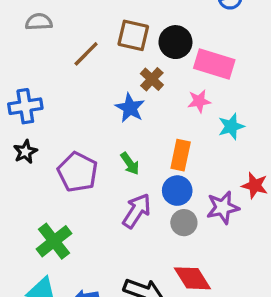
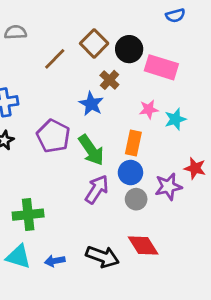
brown square: (133, 35) -> (94, 43), turned 32
pink star: (199, 101) -> (149, 109), moved
green arrow: (130, 164) -> (91, 150), size x1.6
purple pentagon: (78, 172) -> (53, 136), moved
green cross: (54, 241) -> (28, 215), turned 32

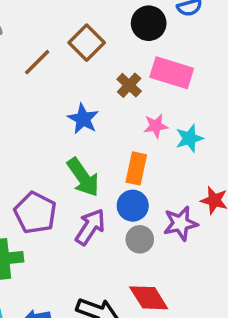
black circle: (129, 49) -> (149, 23), moved
brown cross: (109, 80) -> (129, 85), moved
purple pentagon: (53, 136) -> (35, 213), moved

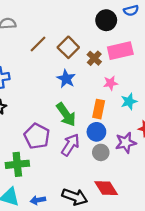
brown square: (87, 43) -> (68, 47), moved
pink rectangle: (172, 73) -> (120, 51), turned -30
cyan star: (189, 138) -> (129, 101), moved

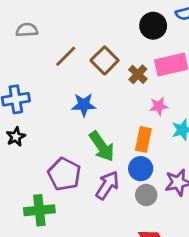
blue star: (66, 79) -> (84, 105), moved, turned -30

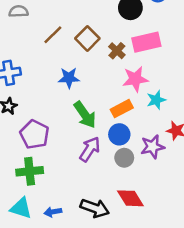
pink star: (159, 106) -> (135, 79), size x1.5
orange rectangle: (143, 139) -> (122, 109), turned 50
purple pentagon: (64, 174) -> (34, 134), moved

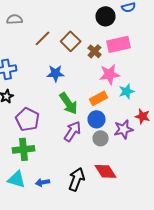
black arrow: (95, 208) -> (76, 179), turned -90

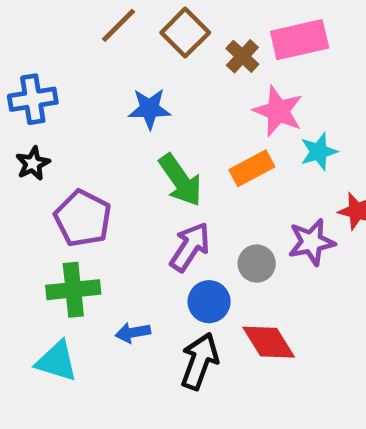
pink star: (110, 74) -> (278, 111), turned 30
blue circle: (96, 119) -> (209, 302), moved
blue arrow: (42, 182) -> (133, 333), moved

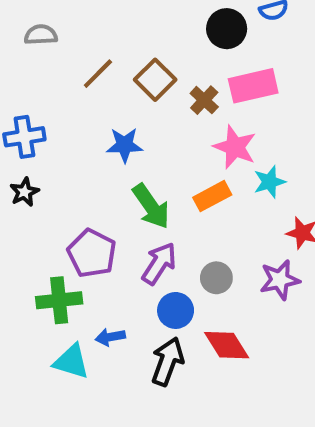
purple pentagon: (83, 218) -> (92, 253), moved
purple star: (311, 242) -> (280, 280), moved
cyan triangle: (57, 361) -> (71, 362), moved

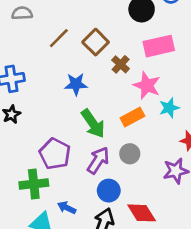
brown cross: (204, 100) -> (121, 64), moved
gray circle: (216, 278) -> (130, 154), moved
blue arrow: (110, 337) -> (67, 208), turned 36

